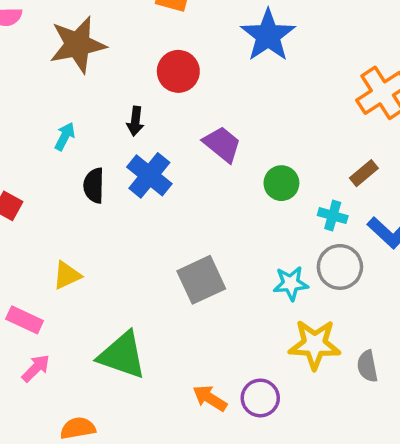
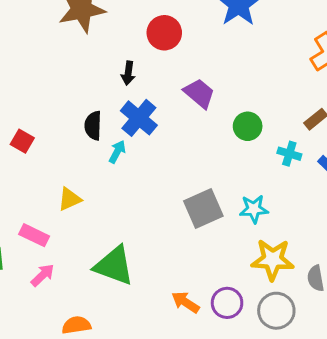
cyan arrow: (65, 136) -> (117, 152), moved
gray circle: (340, 267) -> (276, 311), moved
gray square: (201, 280) -> (203, 208), moved

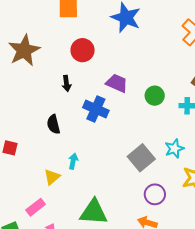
blue cross: (139, 118) -> (96, 109), moved
cyan arrow: (117, 152) -> (73, 161), moved
pink rectangle: (34, 235) -> (36, 207), turned -48
purple circle: (227, 303) -> (155, 194), moved

